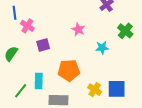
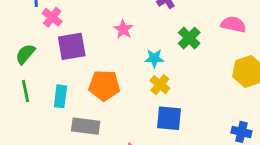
purple square: (43, 45) -> (72, 46), size x1.5
yellow cross: (95, 90) -> (160, 85), moved
green line: (21, 91) -> (25, 91), moved, turned -56

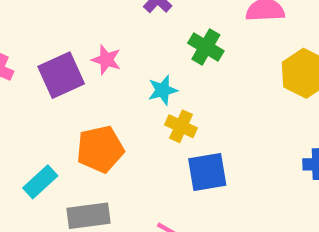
purple square: (72, 46) -> (61, 75), moved
cyan rectangle: (60, 96) -> (40, 182), turned 55

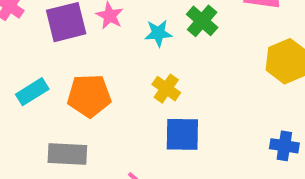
cyan star: (163, 90) -> (158, 33), moved
cyan rectangle: (40, 182) -> (32, 92), moved

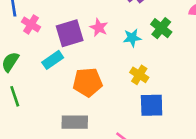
cyan rectangle: (32, 92) -> (53, 60), moved

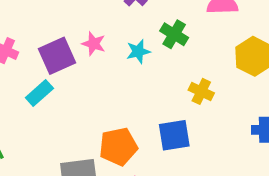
yellow cross: (139, 75) -> (201, 91), moved
orange pentagon: (88, 82) -> (118, 147), moved

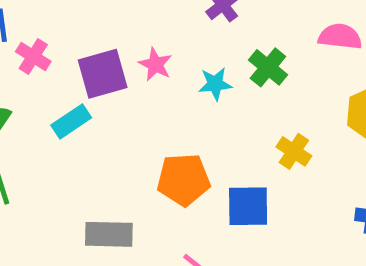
orange pentagon: (118, 147) -> (184, 180), moved

